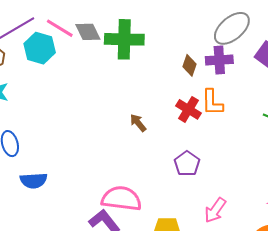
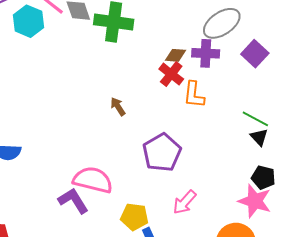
brown diamond: (190, 65) -> (175, 55), turned 70
red cross: (189, 109) -> (171, 74), moved
purple pentagon: (187, 164) -> (162, 153), size x1.5

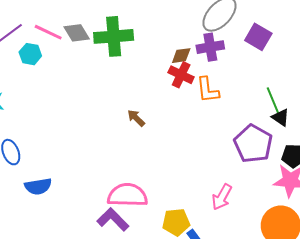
cyan hexagon: (28, 21) -> (30, 54), size x0.7
green line: (255, 119) -> (273, 100), turned 52
purple pentagon: (162, 153) -> (253, 144), moved

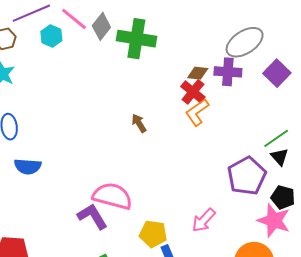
gray diamond: (77, 33) -> (101, 26), turned 56
orange L-shape: (208, 90) -> (197, 112), moved, turned 48
green line: (273, 100) -> (276, 138), turned 64

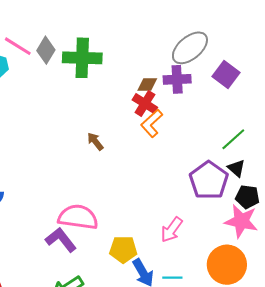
black triangle: (280, 157) -> (236, 168), moved

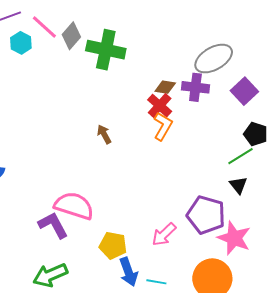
orange L-shape: (152, 123) -> (163, 126), turned 152
purple pentagon: (209, 180) -> (206, 215), moved, turned -30
black pentagon: (247, 197) -> (256, 134), moved

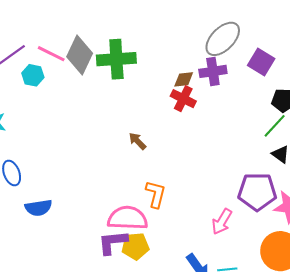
gray diamond: (71, 36) -> (80, 55), size x1.4
orange L-shape: (163, 126) -> (156, 194), moved
purple L-shape: (53, 225) -> (113, 242), turned -52
yellow pentagon: (113, 245) -> (135, 246), moved

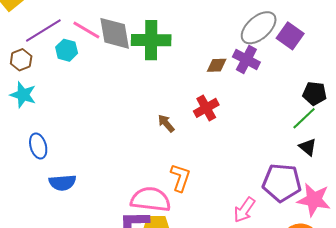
gray diamond: (80, 55) -> (115, 33), turned -39
purple square: (261, 62) -> (290, 36), moved
purple cross: (213, 71) -> (246, 59), turned 32
red cross: (183, 99) -> (206, 108), moved, turned 30

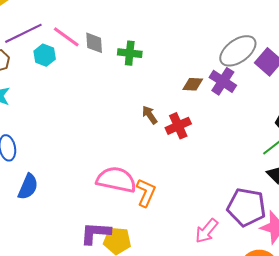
gray diamond: (115, 33) -> (94, 43), size x0.6
green cross: (151, 40) -> (130, 53), size x0.6
brown arrow: (166, 123) -> (150, 115), moved
blue semicircle: (62, 183) -> (28, 187), turned -68
pink semicircle: (151, 199) -> (116, 180), moved

